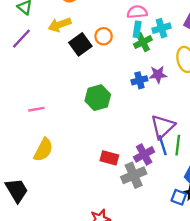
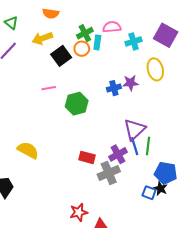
cyan rectangle: (137, 29) -> (97, 42), moved
green cross: (143, 42) -> (85, 33), moved
pink line: (36, 109) -> (49, 88), moved
yellow semicircle: (43, 150) -> (28, 150), turned -90

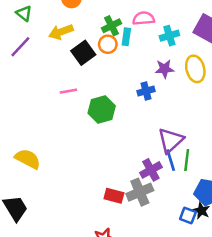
purple star: (130, 83) -> (164, 69), moved
yellow semicircle: (28, 150) -> (28, 159), moved
red rectangle: (87, 157) -> (114, 196), moved

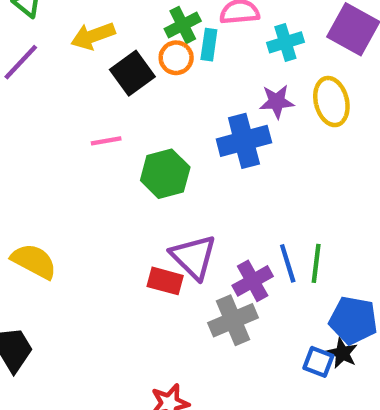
blue cross: (146, 91) -> (244, 141), size x1.6
purple triangle: (171, 140) -> (194, 257), moved, turned -32
red rectangle: (114, 196) -> (165, 281), moved

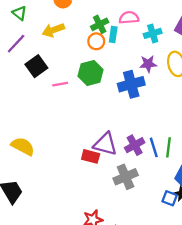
black square: (132, 73) -> (36, 66), moved
green hexagon: (165, 174) -> (91, 73), moved
purple triangle: (194, 257) -> (105, 144), turned -30
purple cross: (253, 281) -> (135, 145), moved

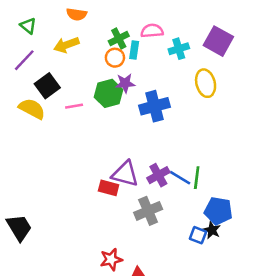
purple star: (148, 64) -> (125, 83), moved
yellow semicircle: (23, 146) -> (32, 109), moved
blue line: (154, 147) -> (180, 178), turned -42

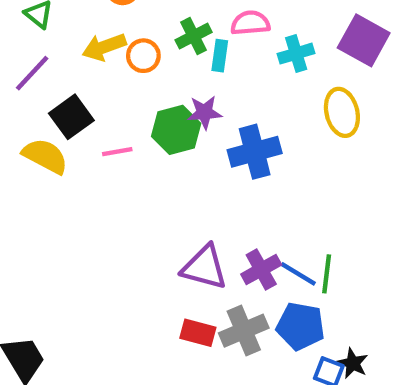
orange circle: (115, 58) -> (143, 56), moved
red rectangle: (109, 188) -> (198, 333), moved
blue pentagon: (218, 211) -> (300, 326), moved

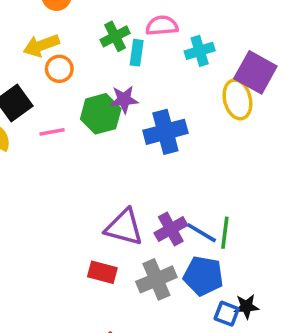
purple square: (364, 40) -> (255, 72), moved
orange circle: (143, 56) -> (59, 69), moved
red rectangle: (198, 333) -> (102, 272), moved
black star: (353, 363) -> (246, 306), turned -30

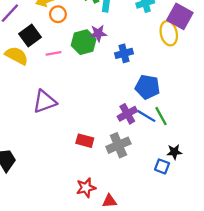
blue cross: (165, 132) -> (124, 53), size x0.7
purple triangle: (124, 227) -> (45, 102), moved, turned -35
green line: (225, 233) -> (161, 116), turned -36
blue pentagon: (203, 276) -> (147, 87), moved
black star: (246, 306) -> (174, 152), moved

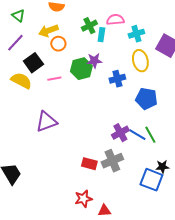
yellow ellipse: (169, 33) -> (140, 61), moved
blue pentagon: (147, 87) -> (146, 99), moved
red rectangle: (85, 141) -> (89, 164), moved
blue square: (162, 166) -> (151, 180), size x1.6

